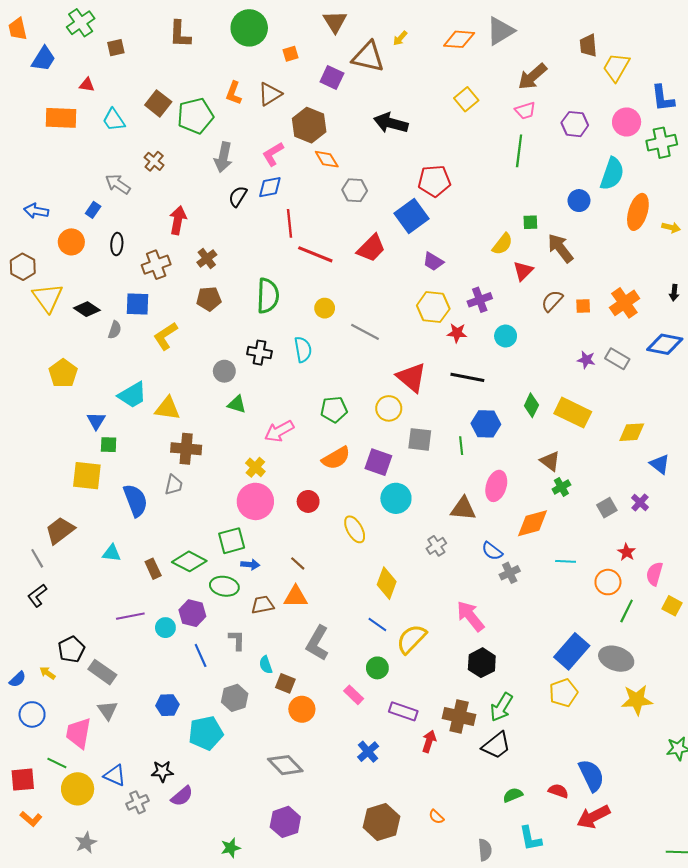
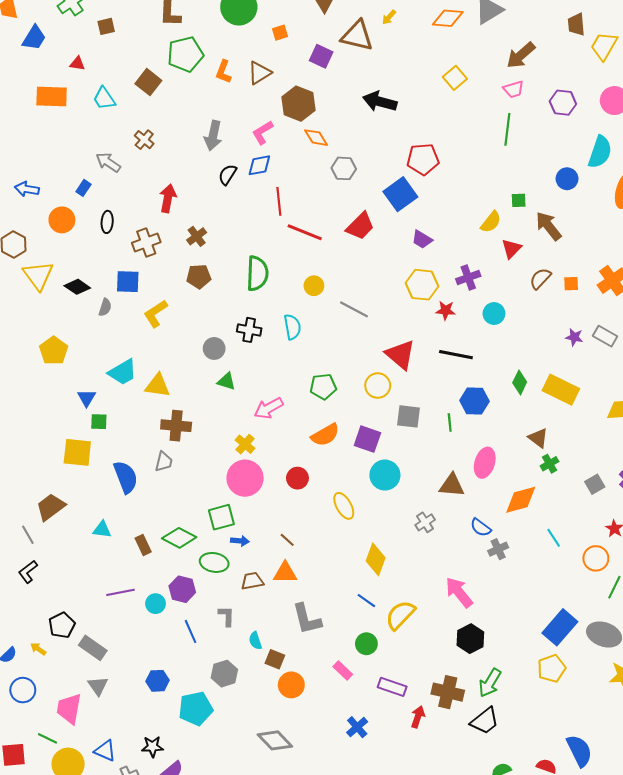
green pentagon: (195, 116) -> (185, 54), moved
cyan line: (566, 561) -> (554, 538), turned 54
gray L-shape: (317, 643) -> (307, 619), turned -44

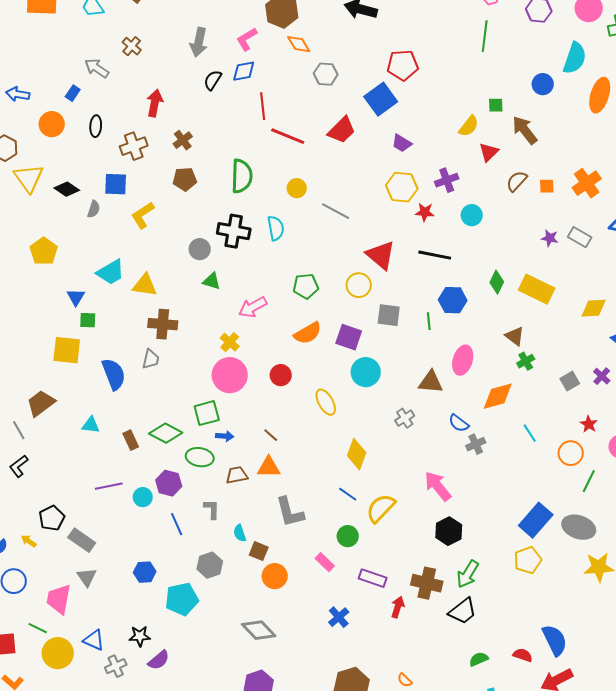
black cross: (249, 330) -> (234, 231), size x1.4

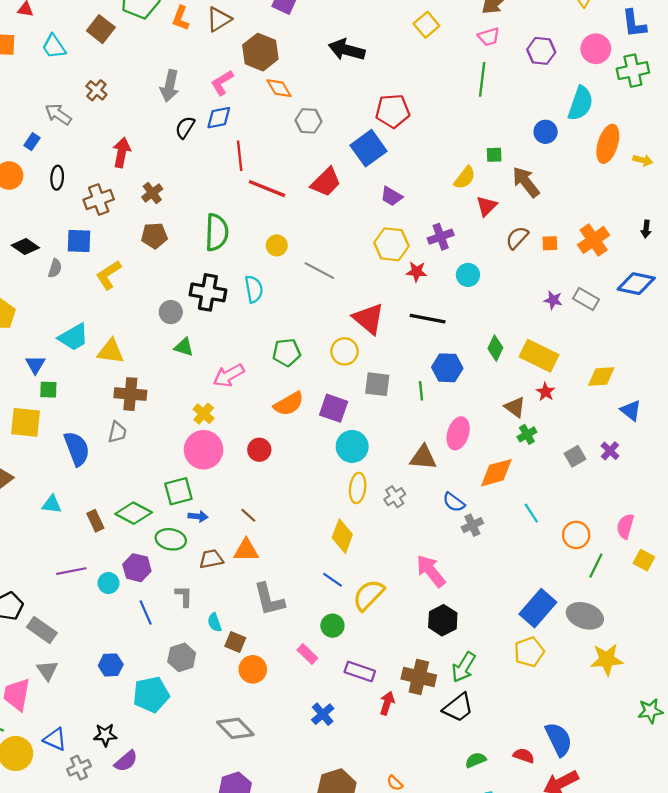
yellow ellipse: (326, 402) -> (358, 488), moved, turned 36
red star: (589, 424) -> (546, 392), moved

